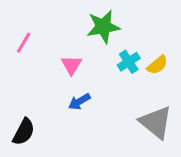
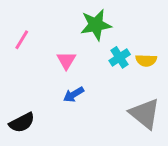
yellow semicircle: (157, 65) -> (146, 60), turned 42
black semicircle: (24, 132) -> (22, 123), turned 35

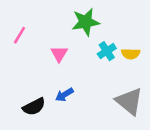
blue arrow: (74, 94) -> (64, 95), moved
black semicircle: (22, 123) -> (34, 107), moved

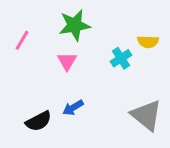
green star: (86, 22) -> (75, 25), moved
yellow semicircle: (131, 54) -> (148, 42), moved

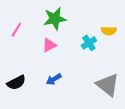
pink triangle: (67, 61) -> (49, 45), turned 32
black semicircle: (39, 121) -> (16, 83), moved

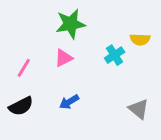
pink line: (16, 30) -> (24, 68), moved
gray triangle: (108, 85) -> (139, 109), size x0.7

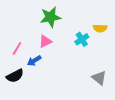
blue arrow: (69, 102) -> (34, 61), moved

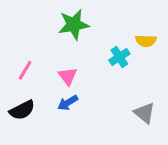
pink triangle: (45, 41) -> (68, 76), moved, turned -40
blue arrow: (34, 61) -> (68, 103), moved

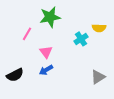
pink line: (25, 70) -> (27, 34), moved
gray triangle: (144, 113) -> (98, 77), turned 49

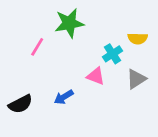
pink triangle: (46, 52) -> (96, 76), moved, turned -32
gray triangle: (98, 77) -> (136, 79), moved

